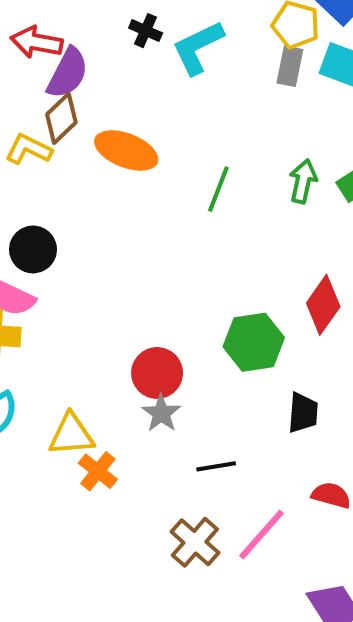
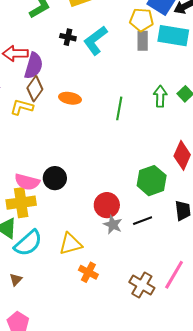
orange ellipse: (126, 150) -> (70, 98), size x0.7
black circle: (33, 249) -> (55, 178), moved
black line: (216, 466) -> (143, 221), moved
orange cross: (98, 471) -> (88, 272), moved

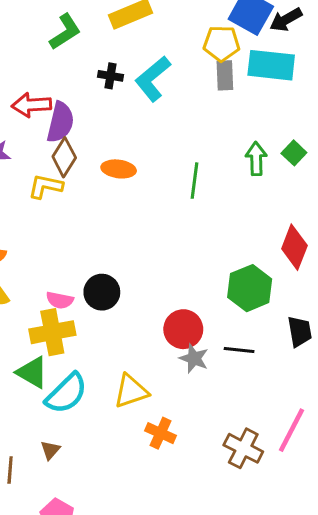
pink semicircle: (27, 182) -> (60, 300), size x0.7
black line: (143, 221) -> (239, 350), turned 30

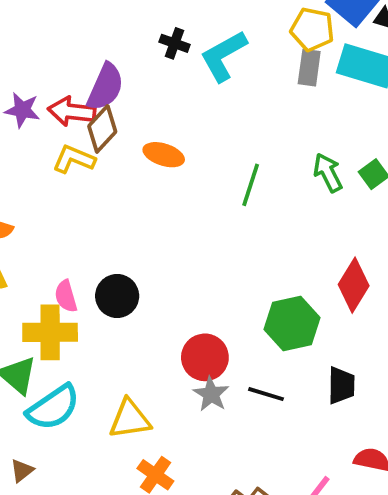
red arrow: (31, 105) -> (72, 111), moved
green arrow: (256, 159) -> (328, 173), turned -36
pink semicircle: (60, 300) -> (66, 296), turned 52

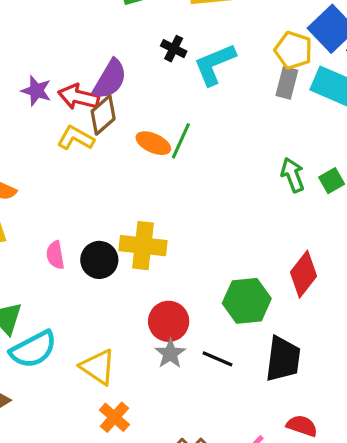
green line: (251, 185) -> (181, 141), moved
yellow cross: (50, 332) -> (143, 246), moved
black trapezoid: (341, 385) -> (283, 359), size x1.4
yellow triangle: (130, 419) -> (98, 367), turned 36

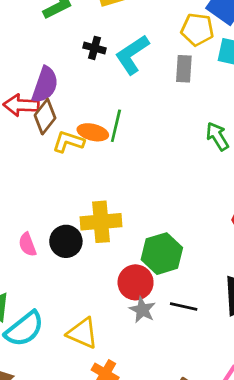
gray rectangle: (287, 83) -> (184, 69), moved
yellow L-shape: (76, 138) -> (68, 142), moved
green hexagon: (247, 301) -> (162, 254), moved

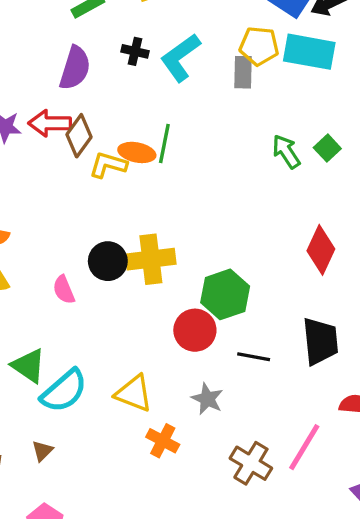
yellow pentagon: (197, 29) -> (259, 46), moved
purple semicircle: (45, 85) -> (75, 68), moved
black circle: (66, 241) -> (108, 261), moved
gray star: (142, 310) -> (207, 399), moved

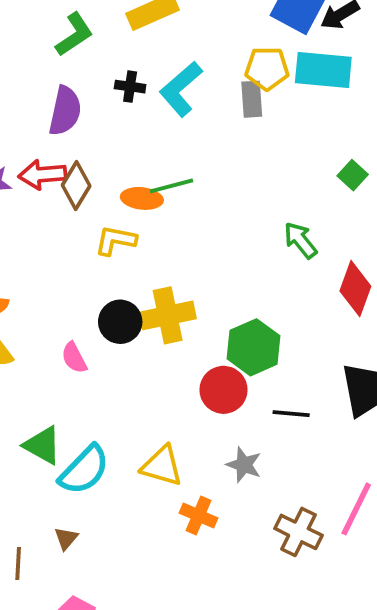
green line: (164, 144) -> (171, 186), turned 69
green arrow: (286, 152) -> (300, 240), moved
yellow L-shape: (108, 165) -> (115, 240), moved

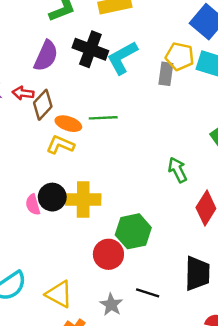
black cross: (130, 87) -> (90, 49), size x1.8
red arrow: (42, 175) -> (23, 93), size x0.7
orange ellipse: (142, 198) -> (68, 124), moved
pink semicircle: (74, 358) -> (33, 205), moved
black line: (291, 414) -> (148, 293), moved

